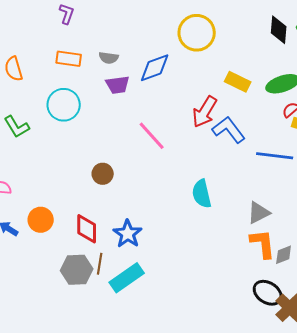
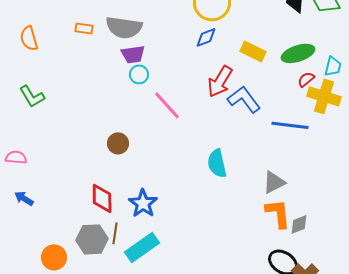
gray semicircle: (109, 58) -> (124, 27), size x1.8
orange rectangle: (69, 59) -> (84, 28), size x0.7
blue diamond: (155, 68) -> (206, 37), moved, size x0.7
cyan circle: (64, 105) -> (139, 74), moved, size x0.6
orange circle: (41, 220) -> (54, 257), moved

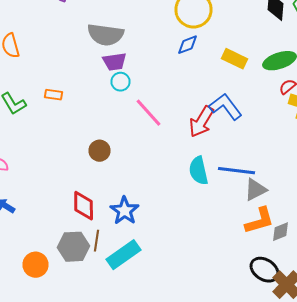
orange rectangle: (84, 28) -> (54, 95), moved
red arrow: (220, 81) -> (202, 122), moved
blue line: (290, 125) -> (236, 171), moved
orange L-shape: (278, 213) -> (260, 221), turned 80

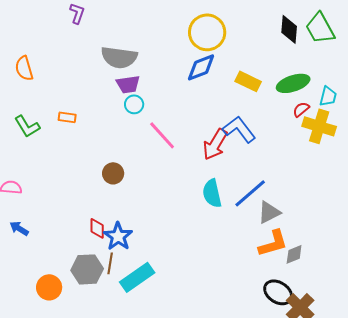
blue diamond: (188, 45) -> (201, 67), size x1.4
blue line: (236, 171) -> (250, 193), turned -48
red diamond: (84, 206) -> (97, 228), size x0.7
blue star: (124, 211) -> (118, 236), moved

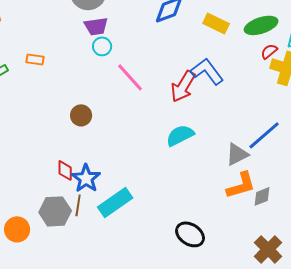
cyan semicircle: (212, 193) -> (180, 135), turned 76
blue line: (250, 193) -> (264, 135), moved
cyan rectangle: (137, 277) -> (115, 202), moved
black ellipse: (278, 292) -> (190, 234), moved

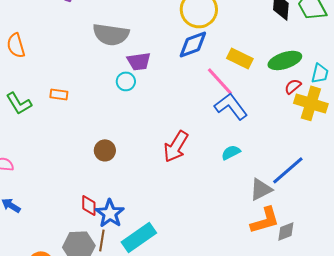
purple trapezoid: (96, 26) -> (139, 61), moved
pink line: (130, 77) -> (220, 81), moved
red arrow: (183, 86) -> (176, 146), moved
cyan semicircle: (180, 135) -> (231, 152), moved, size x0.7

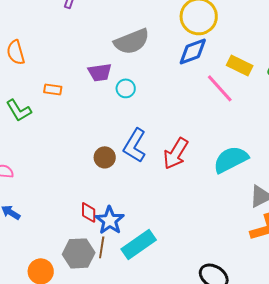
gray semicircle: (111, 34) -> (132, 41), moved, turned -30
purple trapezoid: (139, 61) -> (100, 72), moved
orange rectangle: (59, 94) -> (53, 89), moved
blue L-shape: (231, 106) -> (135, 145), moved, turned -112
cyan semicircle: (231, 152) -> (231, 159), size x1.8

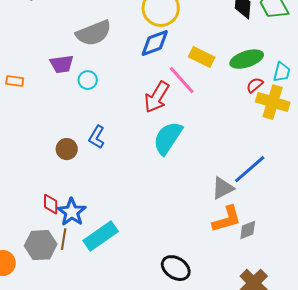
blue L-shape: (135, 145) -> (97, 137), size x0.7
red arrow: (176, 153) -> (157, 97), moved
cyan semicircle: (231, 159) -> (168, 138), moved, turned -30

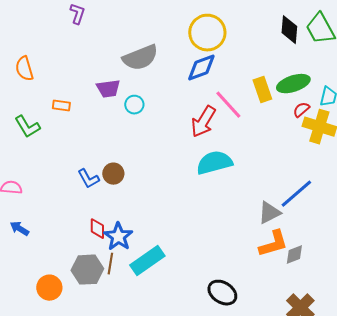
yellow rectangle: (202, 57) -> (262, 90), moved, turned 45
blue L-shape: (97, 137) -> (88, 179), moved, turned -60
cyan semicircle: (168, 138) -> (214, 163), turned 42

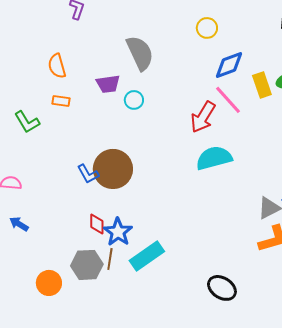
yellow circle: (207, 33) -> (207, 28), size x0.6
gray semicircle: (140, 58) -> (140, 53), turned -93
blue diamond: (201, 68) -> (229, 65), moved
orange semicircle: (24, 69) -> (57, 66), moved
brown circle: (113, 174) -> (113, 169), size x1.8

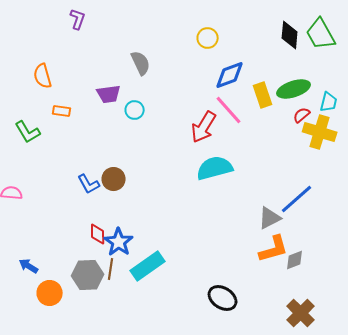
gray semicircle: (140, 53) -> (141, 63), size x0.7
orange semicircle: (57, 66) -> (43, 76), moved
brown circle: (113, 169) -> (114, 179), size x0.6
blue arrow: (19, 224) -> (29, 266), moved

